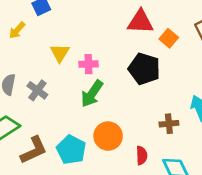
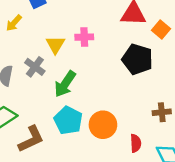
pink cross: (88, 64) -> (84, 37), moved
gray cross: (37, 90) -> (35, 67), moved
green arrow: (92, 94) -> (65, 84), moved
cyan pentagon: (71, 150) -> (68, 120), moved

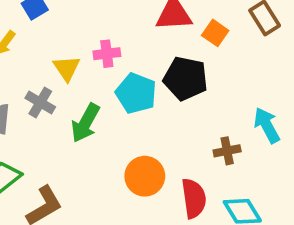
cyan pentagon: (68, 120) -> (136, 93), moved
red semicircle: (136, 143) -> (194, 198), size x1.5

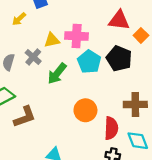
pink cross: (107, 54) -> (77, 36), size x1.5
yellow triangle: (67, 68) -> (52, 40), turned 42
brown cross: (227, 151) -> (135, 104), size x1.5

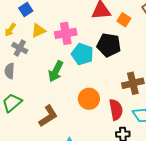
yellow triangle: (52, 40) -> (38, 30), moved
gray cross: (33, 57) -> (20, 48), moved
brown L-shape: (25, 117) -> (48, 116), moved

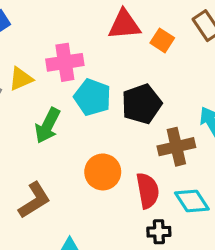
yellow triangle: (38, 30) -> (21, 79), moved
black pentagon: (109, 45) -> (142, 104), moved, turned -30

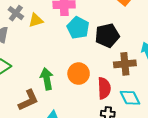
yellow triangle: (21, 79) -> (36, 20), moved
green arrow: (48, 126) -> (47, 79), moved, turned 135
brown L-shape: (34, 200) -> (28, 100), moved

